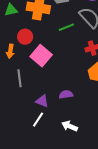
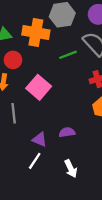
red circle: (25, 37) -> (13, 60), moved
white arrow: (70, 126) -> (71, 169), turned -140

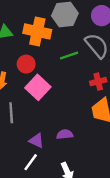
red circle: (13, 60) -> (26, 64), moved

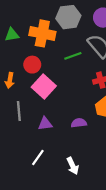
purple semicircle: (65, 134) -> (79, 123), moved
purple triangle: (36, 141) -> (45, 124), moved, turned -32

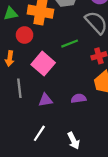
green line: (73, 56) -> (70, 44), moved
red circle: (32, 65) -> (25, 35), moved

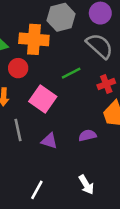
purple triangle: (45, 100) -> (49, 141), turned 32
white line: (39, 133) -> (37, 190), moved

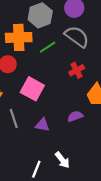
green line: (71, 73) -> (48, 47), moved
red cross: (106, 84) -> (77, 70), moved
white arrow: (86, 185) -> (62, 160), moved

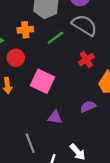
orange cross: (19, 37) -> (25, 30), size x0.6
gray line: (14, 119) -> (30, 143), moved

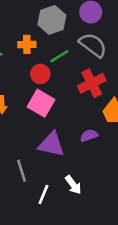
red circle: (16, 58) -> (40, 74), moved
red cross: (86, 60) -> (92, 83), size x1.5
purple triangle: (55, 117) -> (51, 144), size x1.6

